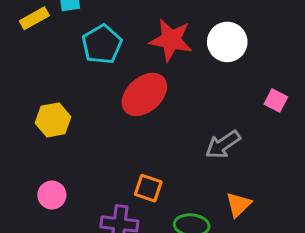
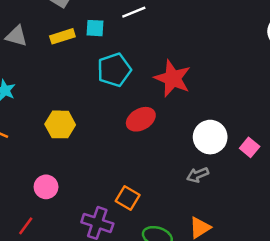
white circle: (227, 42) -> (210, 137), moved
red ellipse: (144, 94) -> (141, 119), size x0.7
gray arrow: (223, 145) -> (198, 175), size x0.7

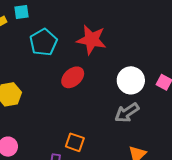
gray arrow: (198, 175) -> (127, 113), size x1.4

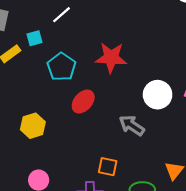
red ellipse: (73, 77) -> (83, 102), moved
gray arrow: (127, 113) -> (132, 125), moved, turned 75

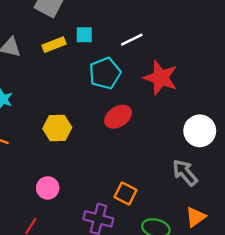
white line: (61, 15) -> (132, 40), moved
gray arrow: (132, 125) -> (185, 173), moved

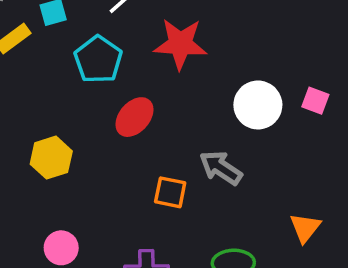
gray arrow: (185, 173) -> (221, 168), moved
orange square: (125, 193) -> (170, 192), moved
orange triangle: (196, 217) -> (305, 228), moved

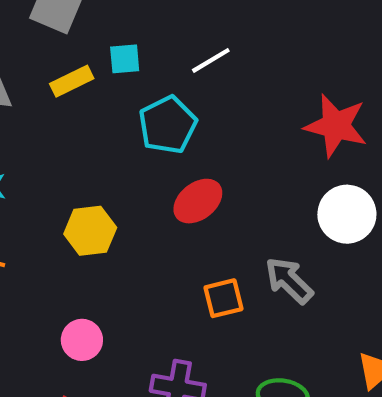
red star: (180, 44) -> (336, 126), moved
orange square: (170, 192) -> (224, 298), turned -36

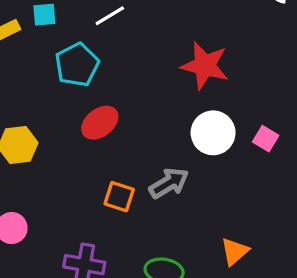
gray arrow: (289, 280) -> (169, 183), turned 105
orange square: (224, 298) -> (119, 197), turned 32

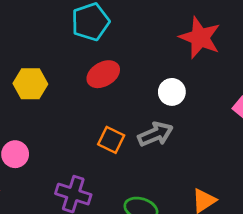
white circle: (213, 133) -> (172, 92), moved, size x0.7

